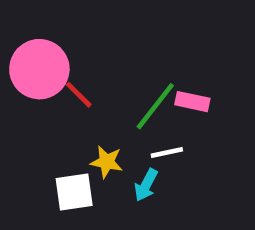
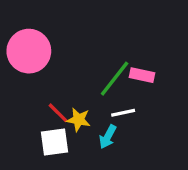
red line: (79, 95) -> (58, 113), moved

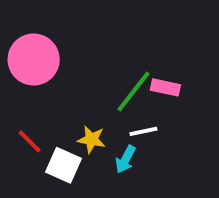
red line: (58, 113) -> (30, 141), moved
white square: (55, 142) -> (64, 165), turned 32

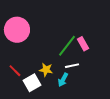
pink rectangle: (165, 87) -> (83, 44), turned 48
white square: (64, 165) -> (32, 83), turned 36

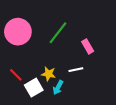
green line: (67, 46) -> (58, 33), moved
cyan arrow: (63, 80) -> (58, 88), moved

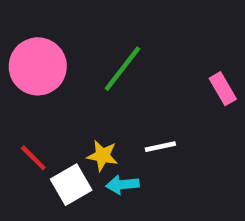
pink rectangle: (88, 46) -> (223, 89), moved
cyan arrow: (58, 88) -> (122, 185), turned 56

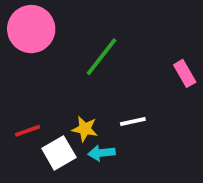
pink circle: (38, 66) -> (31, 29), moved
red line: (33, 158) -> (27, 131), turned -65

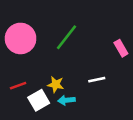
pink circle: (31, 29) -> (21, 38), moved
white line: (133, 122) -> (97, 80), moved

